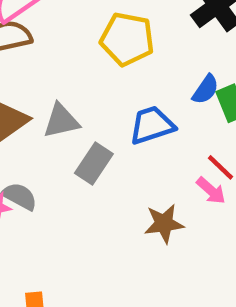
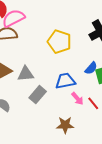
pink arrow: (211, 191) -> (77, 99), moved

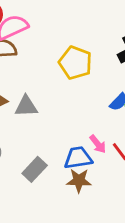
blue trapezoid: (65, 81) -> (78, 158), moved
gray rectangle: (38, 95) -> (35, 169), moved

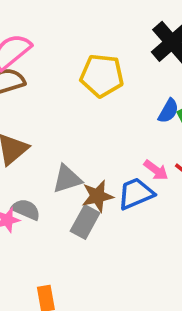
gray triangle: (26, 106) -> (67, 179), moved
brown star: (79, 180) -> (97, 196), moved

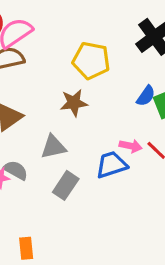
pink arrow: (156, 170) -> (131, 146), turned -30
brown star: (97, 196) -> (74, 103), moved

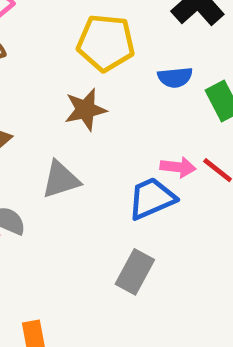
blue semicircle: (146, 96) -> (175, 77), moved, turned 55
gray rectangle: (66, 185) -> (135, 272), moved

